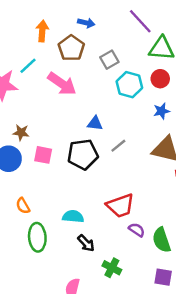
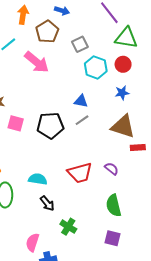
blue triangle: (95, 123) -> (81, 101), moved
purple semicircle: (137, 230) -> (111, 169), moved

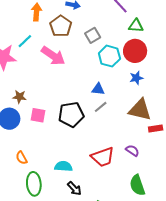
green triangle: (126, 38) -> (136, 26), size x0.7
red circle: (123, 64) -> (135, 51), size x1.5

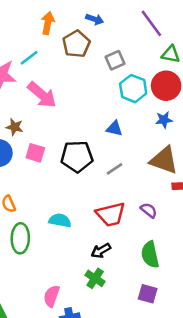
pink arrow: (53, 56) -> (42, 95), moved
gray line: (101, 107) -> (114, 169), moved
black arrow: (74, 188) -> (101, 251), moved, turned 98

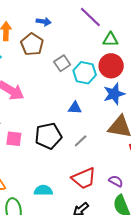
gray square: (115, 60) -> (62, 63), moved
blue star: (164, 120) -> (114, 94), size x1.5
purple semicircle: (149, 210) -> (116, 181), moved

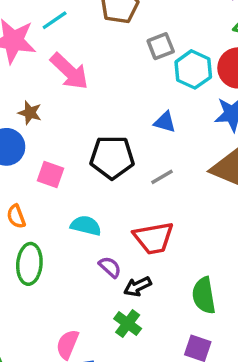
pink square: (14, 139) -> (50, 175), moved
purple semicircle: (116, 181) -> (110, 267), moved
cyan semicircle: (43, 190) -> (86, 226), moved

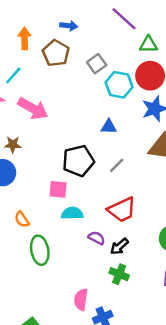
gray square: (161, 46) -> (97, 64), moved
pink square: (50, 175) -> (58, 189), moved

